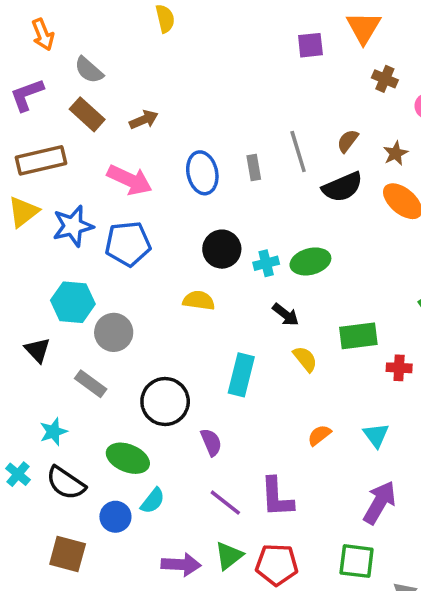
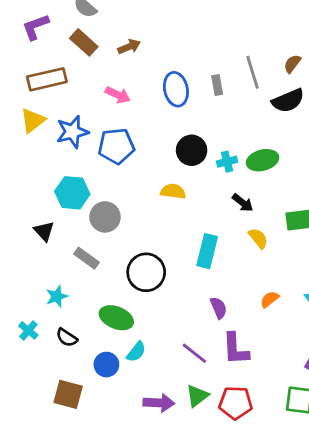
pink arrow: (130, 180) -> (118, 95), size x0.7
purple semicircle: (211, 442) -> (219, 308), moved
black semicircle: (66, 483) -> (67, 338), size x0.7

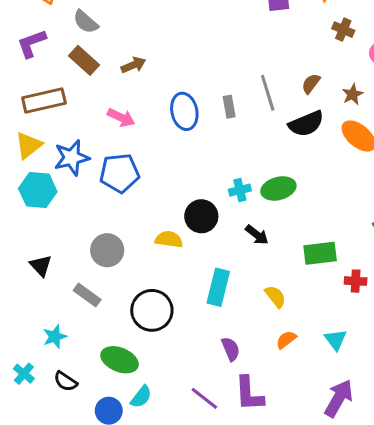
black circle: (192, 150) -> (201, 216), moved
yellow semicircle: (173, 191) -> (169, 239), moved
cyan hexagon: (72, 193) -> (38, 190), moved
yellow semicircle: (258, 238) -> (275, 296), moved

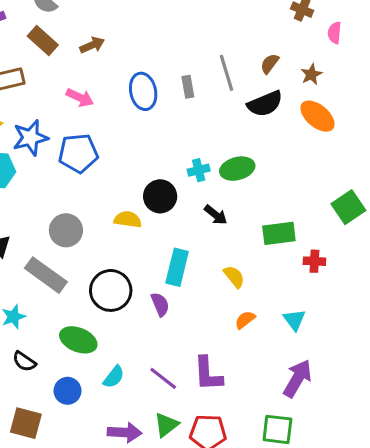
gray rectangle: (87, 295) -> (46, 275), size x1.5
purple semicircle: (231, 349) -> (160, 304), moved
cyan semicircle: (141, 397) -> (114, 377), moved

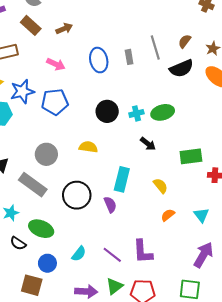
black circle: (160, 196) -> (107, 111), moved
green ellipse: (78, 340) -> (41, 229), moved
brown square: (26, 423) -> (32, 285), moved

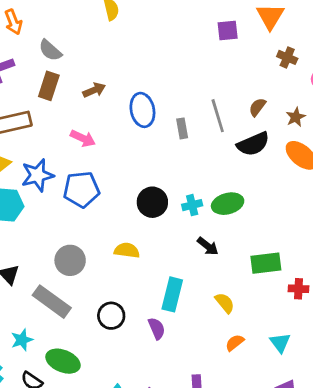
brown rectangle: (31, 25) -> (49, 86), turned 66
blue ellipse: (99, 60) -> (142, 110), moved
black circle: (77, 195) -> (111, 316), size x0.7

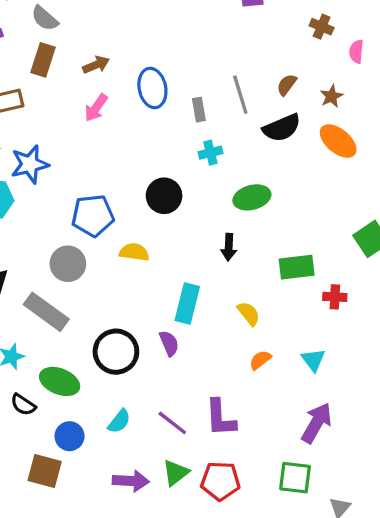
pink arrow: (83, 138) -> (96, 108), moved, turned 100
blue pentagon: (81, 189) -> (93, 216), moved
cyan cross: (192, 205) -> (210, 153), moved
black arrow: (208, 246) -> (229, 247), turned 55
black circle: (111, 316) -> (116, 352), moved, size x1.4

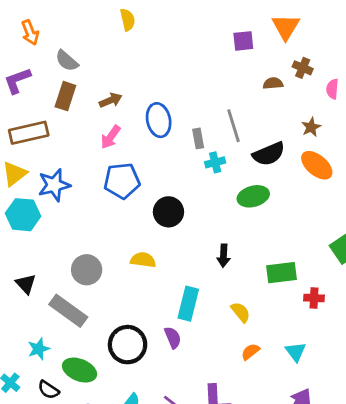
brown semicircle: (287, 85) -> (273, 83), moved, turned 48
cyan cross: (210, 153) -> (215, 162), moved
green ellipse: (252, 197) -> (253, 196), moved
blue pentagon: (93, 216) -> (122, 181), moved

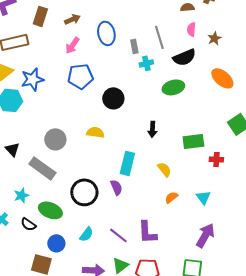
pink semicircle: (332, 89) -> (191, 29), moved
orange ellipse: (317, 165) -> (222, 78), moved

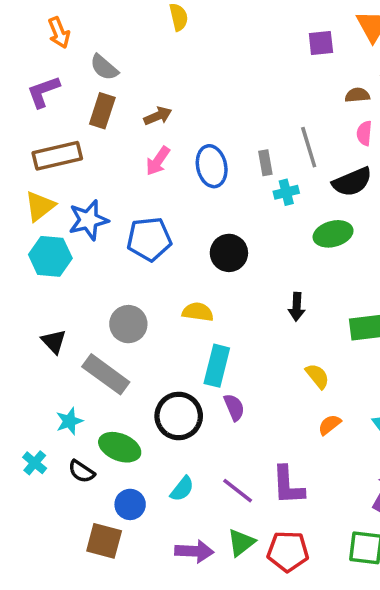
blue ellipse: (106, 33) -> (212, 166), moved
blue pentagon: (80, 76) -> (149, 239), moved
cyan rectangle: (127, 163) -> (217, 366), moved

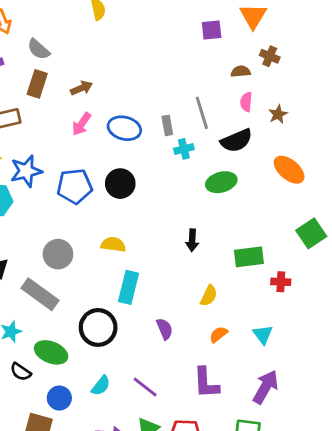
blue ellipse: (212, 166) -> (124, 128), turned -64
black circle: (229, 253) -> (120, 184), moved
yellow semicircle: (317, 376) -> (209, 296), turned 65
purple semicircle: (234, 407) -> (165, 329), moved
purple L-shape: (288, 485) -> (206, 383), moved

